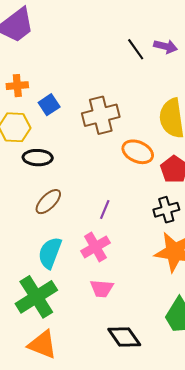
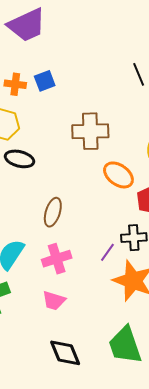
blue square: (49, 105) -> (45, 81), moved
brown ellipse: (48, 202) -> (53, 212), moved, turned -40
purple line: (105, 209) -> (107, 252), moved

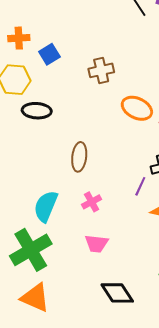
blue square: (45, 81) -> (49, 54), moved
brown cross: (90, 131) -> (101, 70), size x0.7
pink cross: (57, 259) -> (92, 202), size x0.7

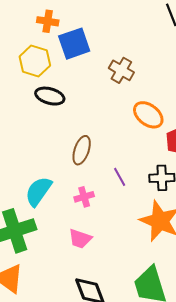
blue square: (49, 54) -> (74, 44), size x1.5
brown cross: (101, 70) -> (121, 70), turned 30
purple line: (140, 186) -> (120, 177), moved, turned -66

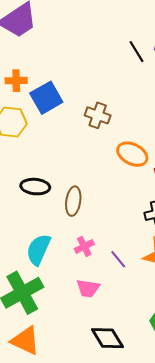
black ellipse: (50, 96) -> (35, 187), moved
purple line: (120, 177) -> (118, 259), moved

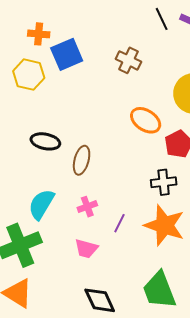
brown cross: (98, 115) -> (128, 60), moved
purple line: (118, 259) -> (120, 223), turned 60

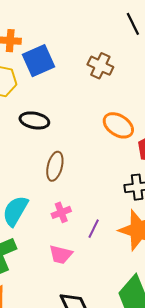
black ellipse: (45, 141) -> (34, 120), moved

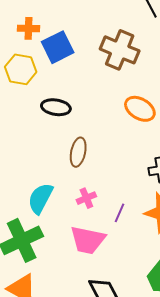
brown cross: (100, 66) -> (120, 50), size x1.5
pink trapezoid: (61, 254) -> (88, 240), size x1.5

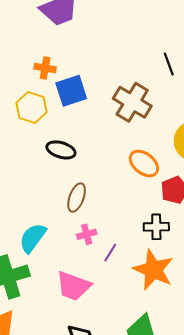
pink cross: (86, 198) -> (87, 234), moved
purple line: (119, 213) -> (110, 253), moved

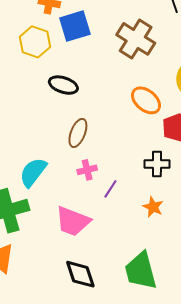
orange star: (153, 270) -> (153, 207), size x0.5

